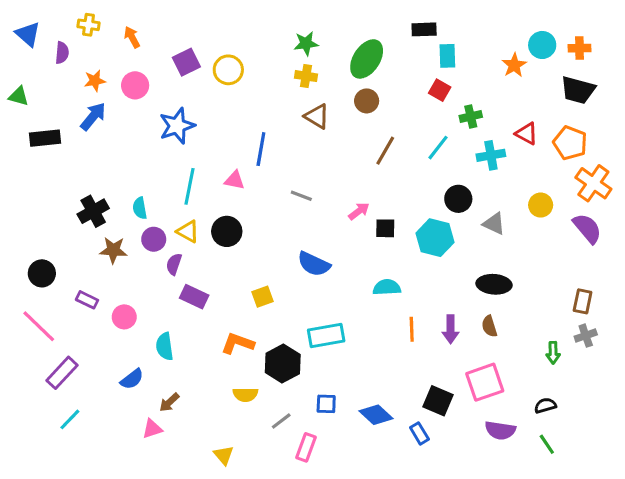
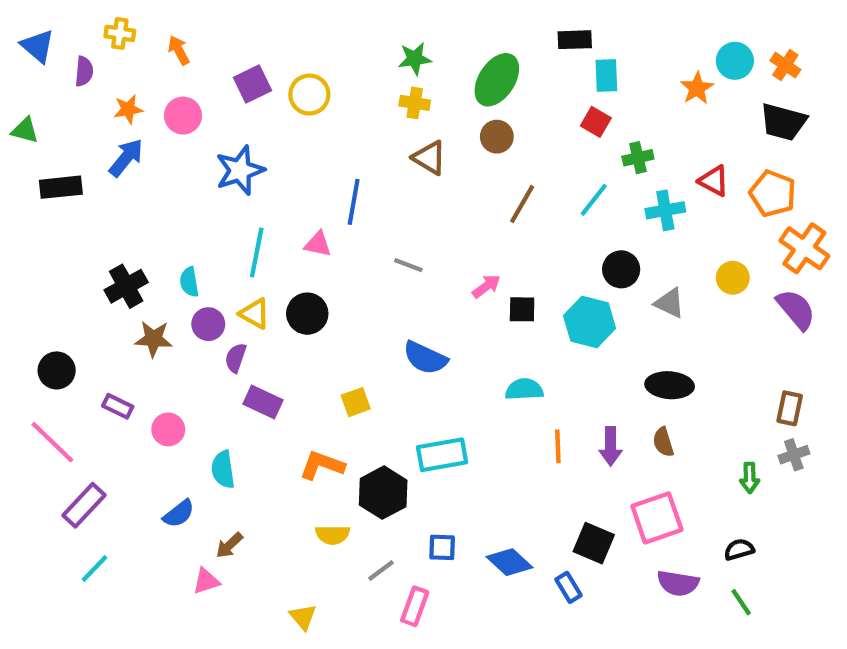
orange cross: (579, 48) -> (785, 65), turned 35

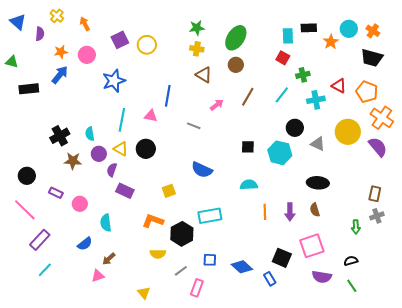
yellow cross: (120, 33) -> (57, 16), turned 32
black rectangle: (575, 40) -> (309, 28), moved
yellow circle: (733, 278) -> (348, 132), size x1.6
pink arrow: (486, 286) -> (217, 105), moved

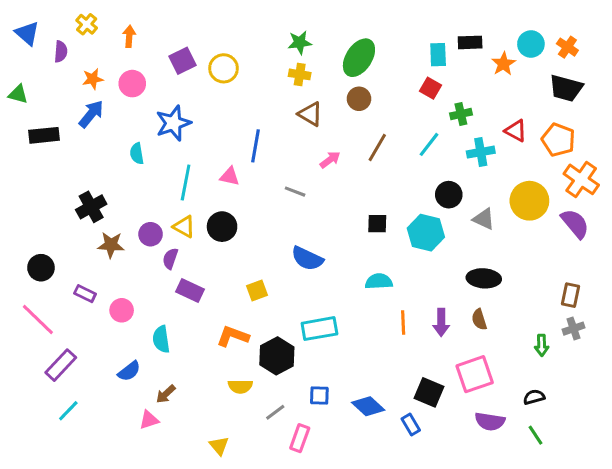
orange arrow: (85, 24) -> (129, 36), turned 32
cyan semicircle: (90, 134) -> (137, 154), moved

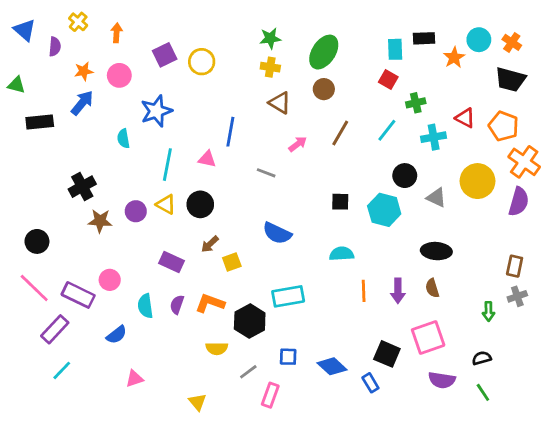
purple semicircle: (575, 224) -> (519, 202), turned 56
purple semicircle: (170, 259) -> (177, 305), moved
purple rectangle: (85, 294) -> (78, 295), moved, size x1.6
brown arrow: (166, 394) -> (210, 244), moved

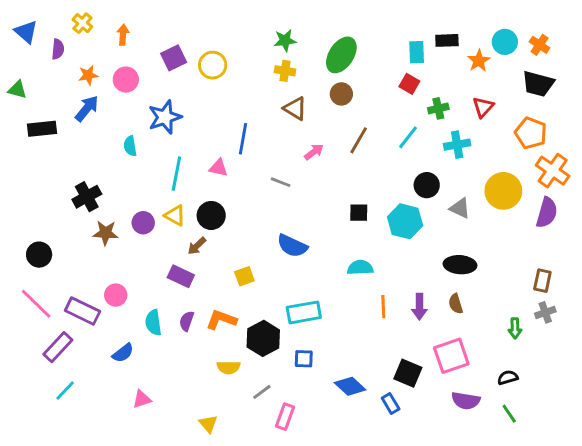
red triangle: (465, 118) -> (483, 107), moved, turned 45
brown arrow: (210, 244) -> (197, 246), moved
blue square: (288, 357) -> (304, 359), moved

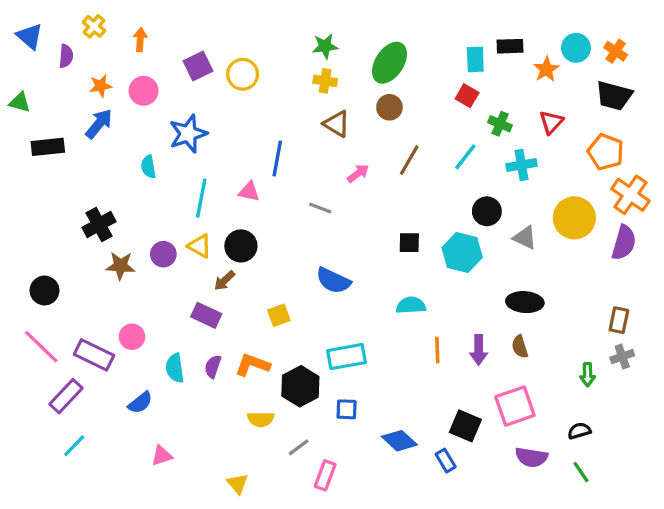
green cross: (438, 108) -> (500, 124), turned 36

